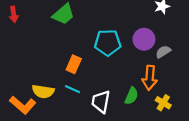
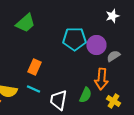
cyan pentagon: (108, 43) -> (74, 39), moved

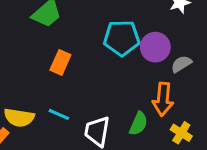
orange rectangle: (34, 67) -> (60, 62), moved

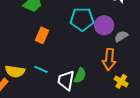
green semicircle: (138, 124) -> (80, 75), moved

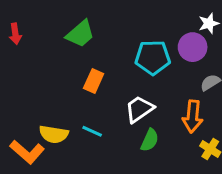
purple circle: (104, 25) -> (193, 47), moved
white trapezoid: (66, 80) -> (139, 109), moved, turned 45

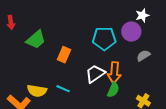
green trapezoid: (80, 34) -> (36, 40), moved
orange arrow: (193, 116) -> (114, 73), moved
green semicircle: (150, 140) -> (113, 90), moved

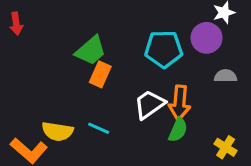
green trapezoid: (36, 40) -> (91, 51), moved
gray semicircle: (143, 56) -> (226, 76), turned 32

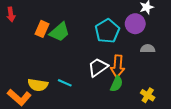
cyan pentagon: (164, 49) -> (107, 31), turned -30
orange rectangle: (100, 74) -> (42, 29), moved

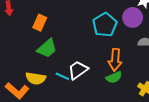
green trapezoid: (60, 32) -> (47, 48), moved
white trapezoid: (98, 67) -> (78, 70), moved
green semicircle: (117, 84) -> (114, 77), turned 42

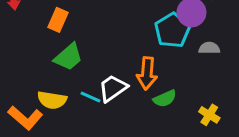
cyan pentagon: (105, 25) -> (172, 30), moved
orange arrow: (115, 60) -> (147, 73), moved

